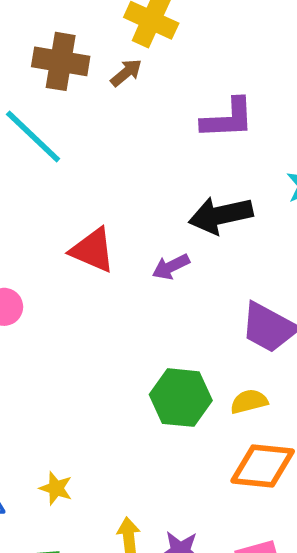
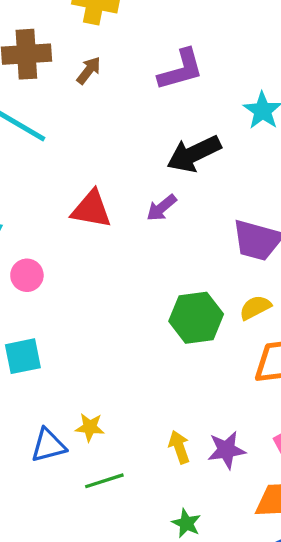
brown arrow: (126, 73) -> (89, 70), moved
yellow star: (56, 488) -> (90, 427), moved

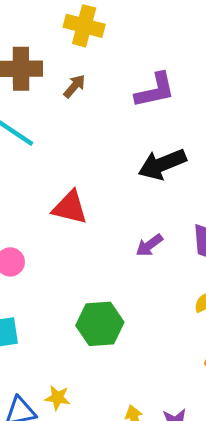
purple arrow: (162, 208) -> (149, 245), moved
green hexagon: (196, 318) -> (100, 324), moved

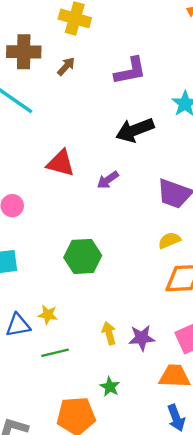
purple arrow: (149, 245) -> (108, 180), moved

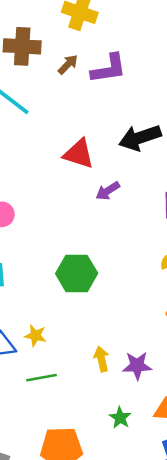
purple L-shape: (130, 71) -> (109, 69), moved
red triangle: (61, 163) -> (79, 154), moved
green star: (110, 387) -> (120, 418), moved

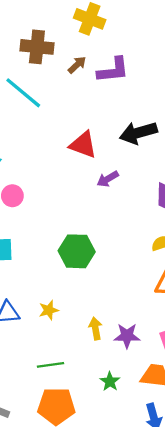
yellow star: (35, 336) -> (49, 310), moved, turned -30
green line: (41, 378) -> (50, 365), moved

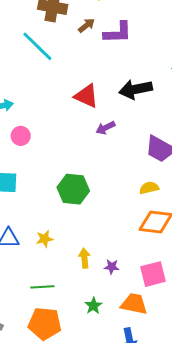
purple star: (127, 336) -> (112, 267), size x0.7

